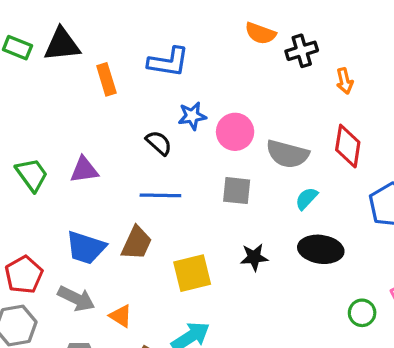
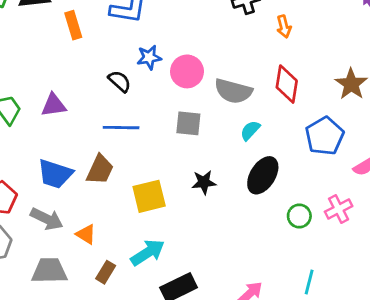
black ellipse: (321, 249) -> (263, 175), turned -66
green circle: (362, 313) -> (299, 216), moved

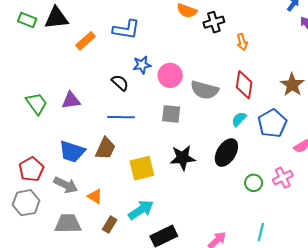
orange rectangle: (73, 25) -> (86, 41), turned 66
cyan semicircle: (250, 130) -> (239, 119), moved
black star: (204, 182) -> (183, 158), size x1.4

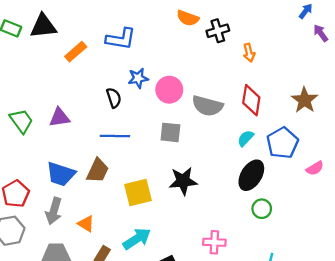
black semicircle: (120, 83) -> (114, 98), turned 30
black ellipse: (226, 153) -> (251, 175), moved
pink cross: (283, 178) -> (214, 242), moved, turned 30
gray arrow: (66, 185) -> (54, 211), turned 80

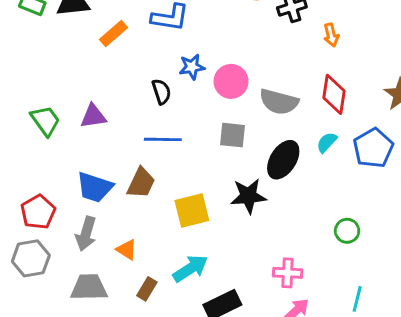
black ellipse: (251, 175) -> (283, 160), moved

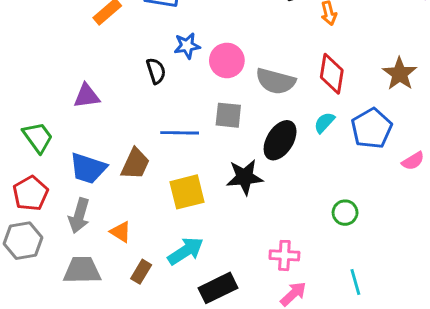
green trapezoid: (45, 121) -> (38, 137), moved
blue line: (163, 139) -> (180, 133), moved
cyan line: (357, 299) -> (355, 282), turned -30

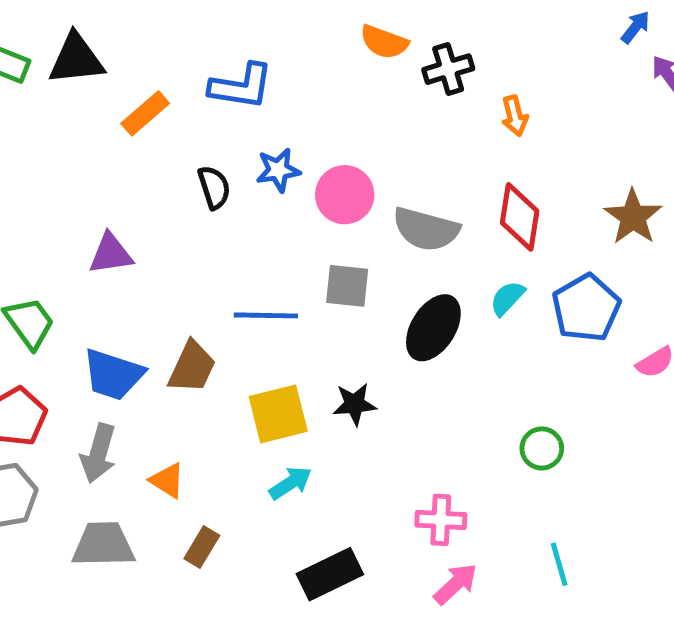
black semicircle: (156, 71) -> (214, 187), moved
black star: (245, 177) -> (355, 404), moved, size x0.7
cyan arrow: (186, 251) -> (291, 483), moved, size x0.7

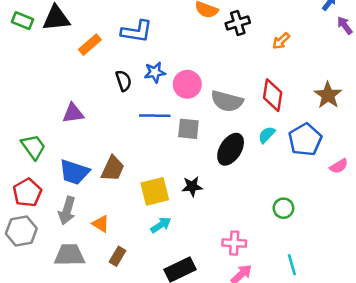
orange arrow: (515, 116) -> (281, 41), moved, turned 60
blue line: (266, 315) -> (155, 116), moved

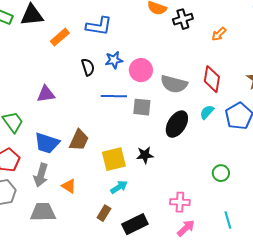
brown rectangle: (118, 256) -> (104, 213), moved

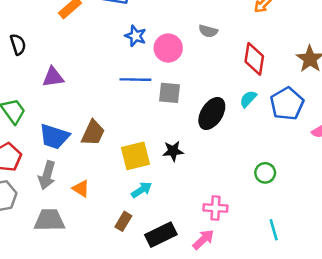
blue star: (114, 60) -> (135, 36), turned 30
black semicircle: (88, 67) -> (18, 44), moved
gray semicircle: (174, 84) -> (208, 31), moved, size x0.6
pink arrow: (186, 228) -> (203, 240), moved

